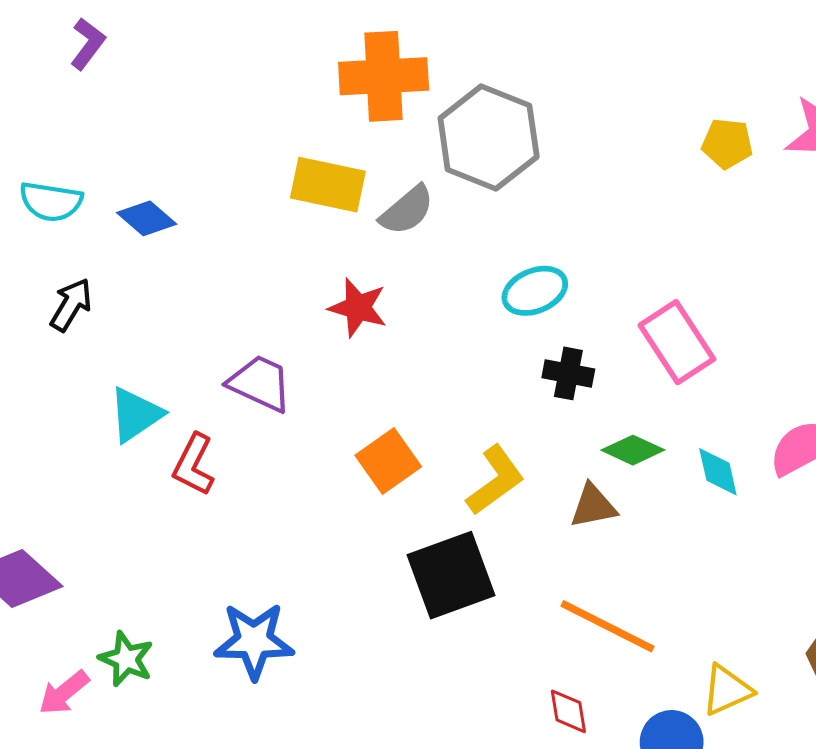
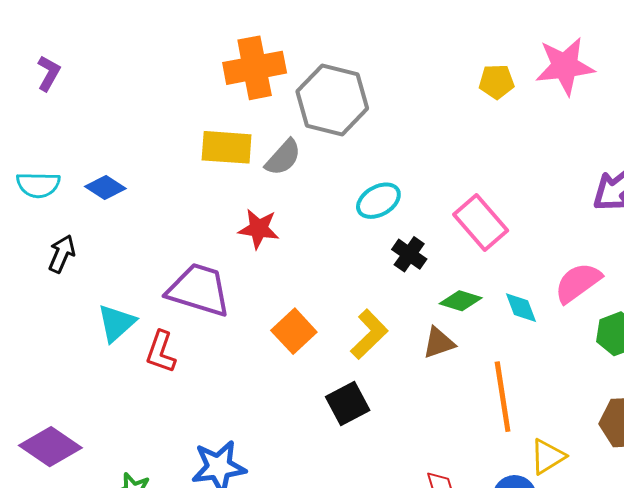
black cross: (568, 373) -> (409, 254), turned 32
purple trapezoid: (260, 383) -> (199, 290), size x1.4
black square: (451, 575) -> (348, 404), size x0.7
orange line: (608, 626) -> (503, 397), moved, turned 62

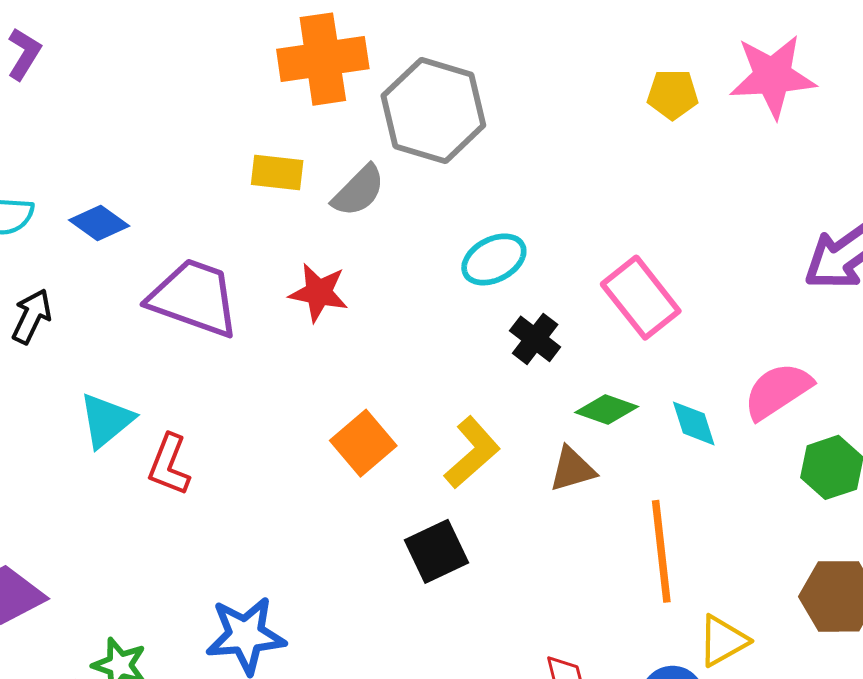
yellow rectangle: (227, 147) -> (277, 172), size x0.7
purple trapezoid: (199, 290) -> (194, 298), moved

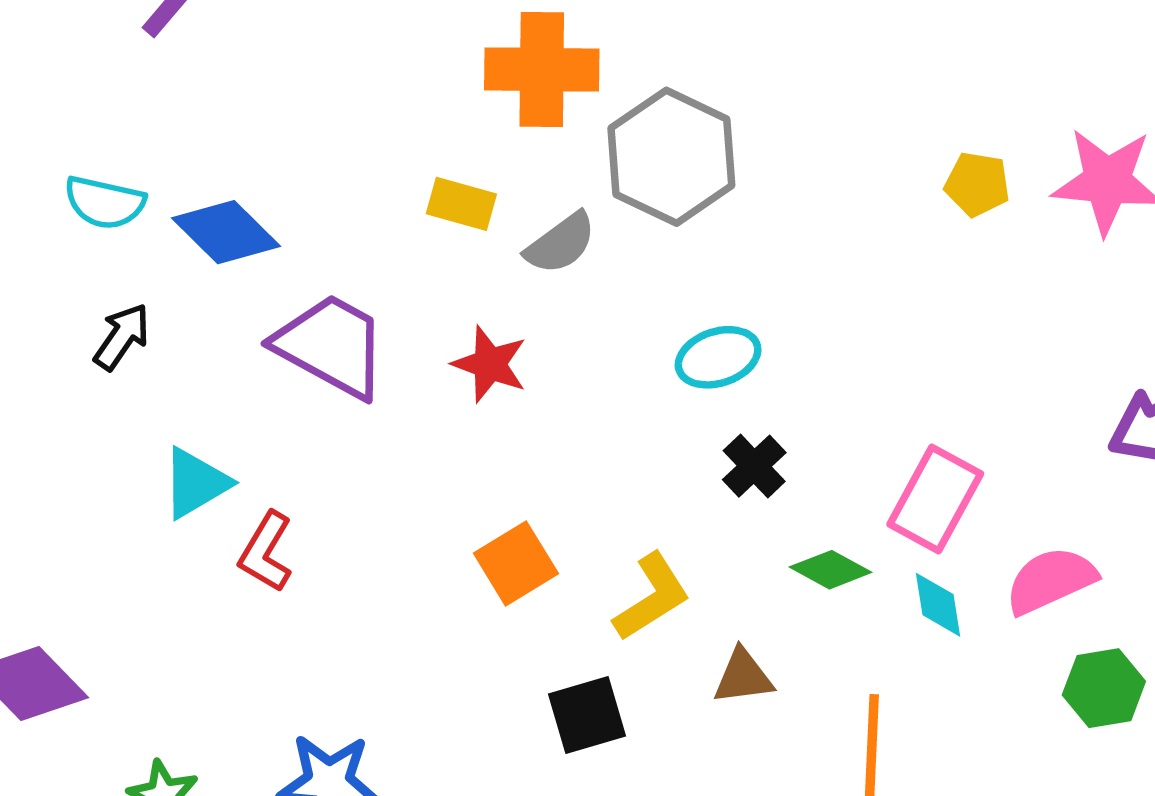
blue diamond: (99, 223) -> (226, 232), size x1.4
pink rectangle: (641, 298) -> (935, 499), moved, turned 58
brown triangle: (572, 469) -> (743, 677), moved

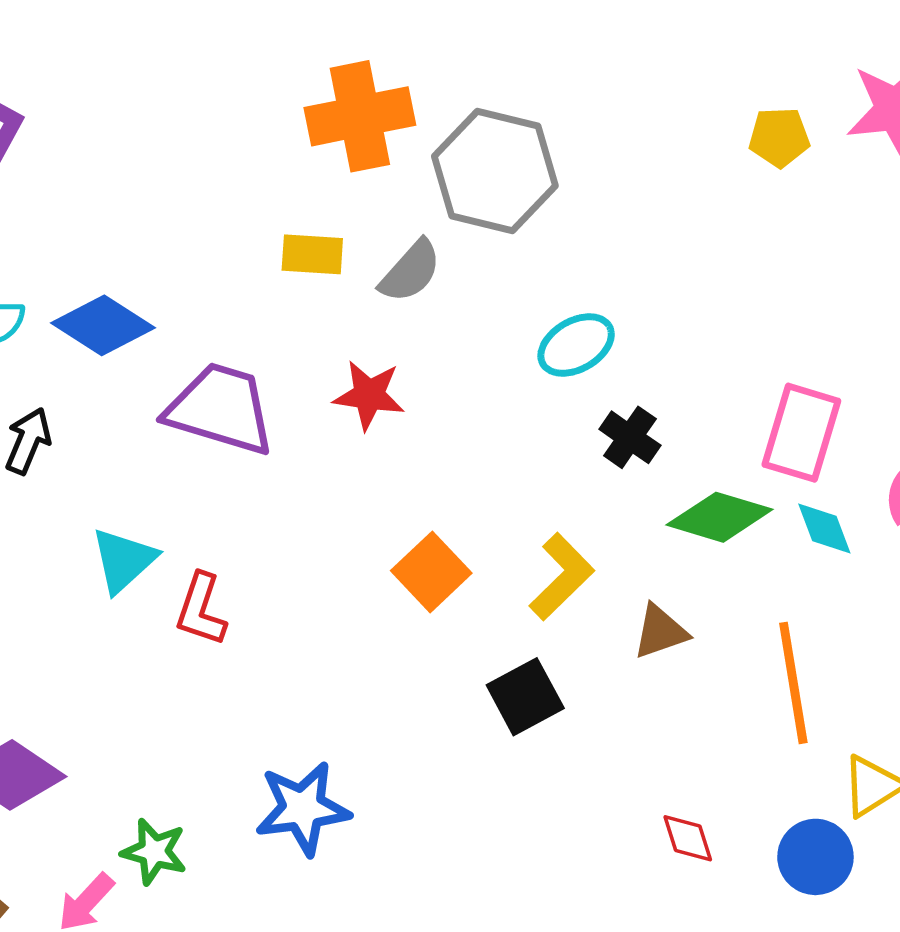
green diamond: (831, 570) -> (720, 517), size x1.4

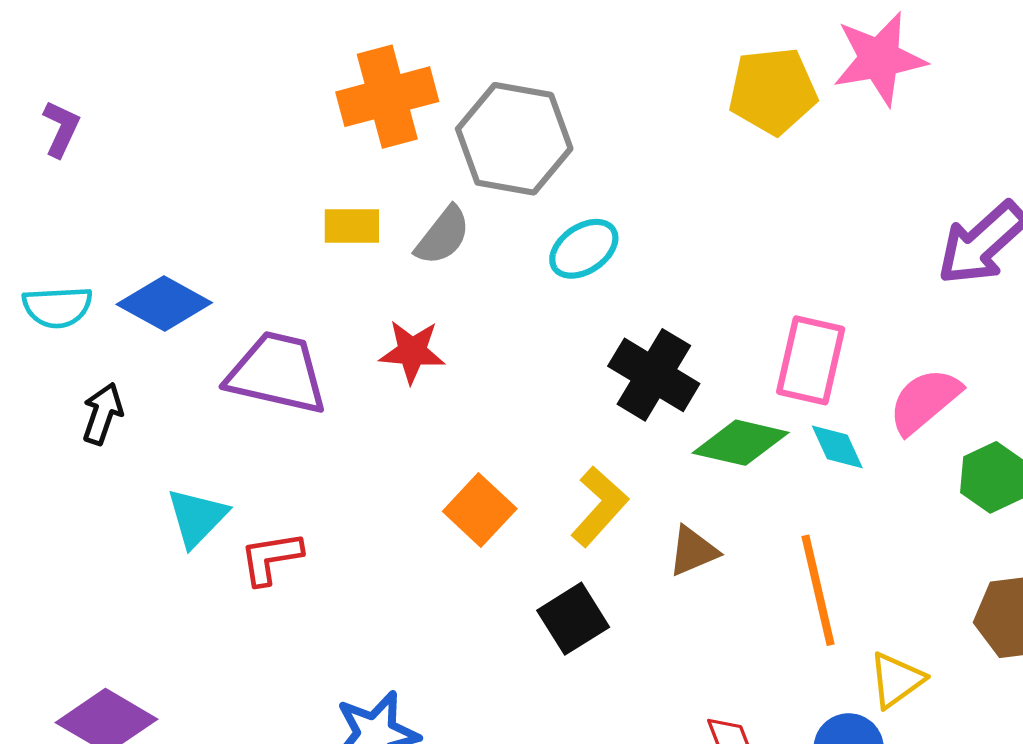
yellow pentagon: (779, 137) -> (773, 91), size x1.6
cyan ellipse: (576, 345) -> (584, 249), moved
black cross: (630, 437) -> (654, 375), size x1.6
red L-shape: (201, 610) -> (271, 558), turned 66

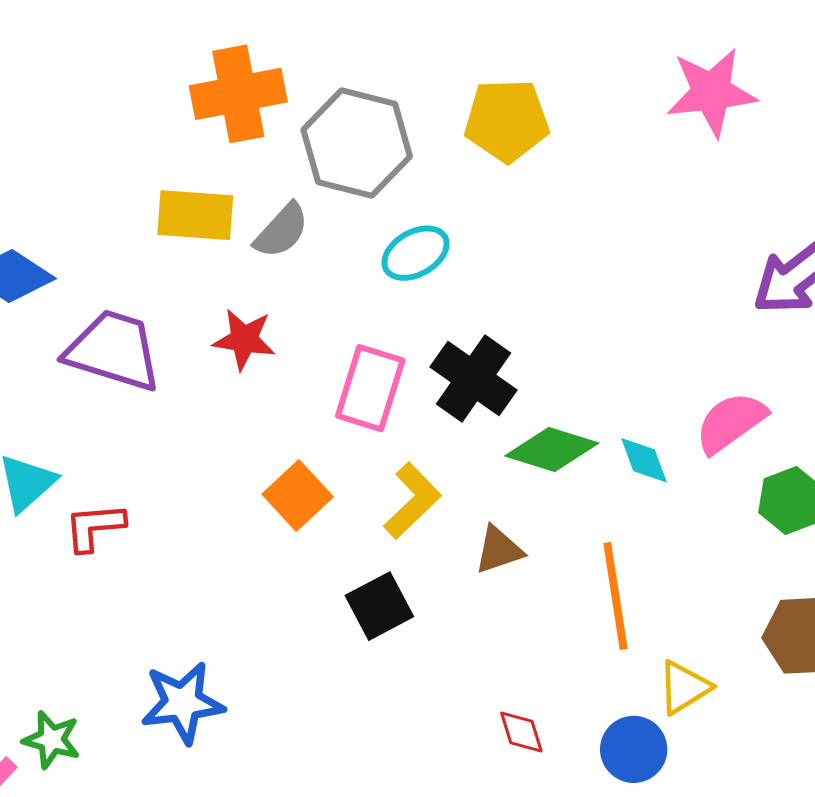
yellow pentagon: (773, 91) -> (507, 120), moved
yellow rectangle: (352, 226) -> (195, 215), size x1.4
pink rectangle: (811, 360) -> (370, 388), moved

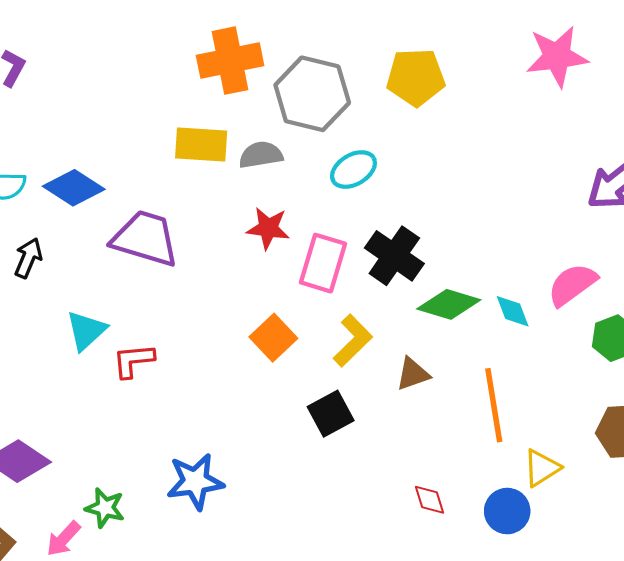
gray semicircle: (282, 231) -> (261, 155), turned -141
red star: (244, 339) -> (268, 228), moved

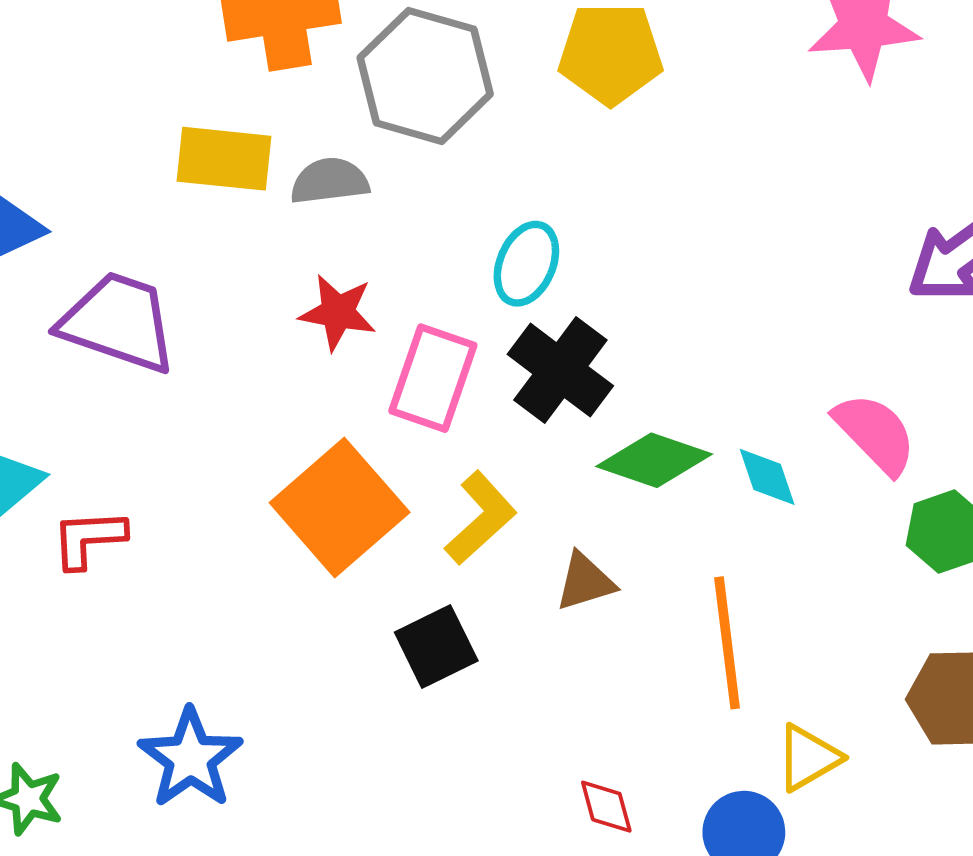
cyan ellipse: (353, 170) -> (526, 264), moved, turned -39
pink semicircle: (572, 285) -> (875, 433), turned 80
orange square: (273, 338) -> (340, 508), size x1.6
blue star: (195, 482) -> (190, 758), turned -30

